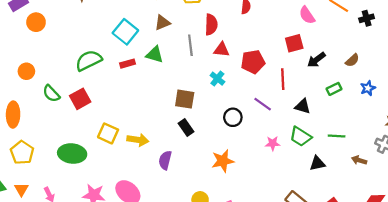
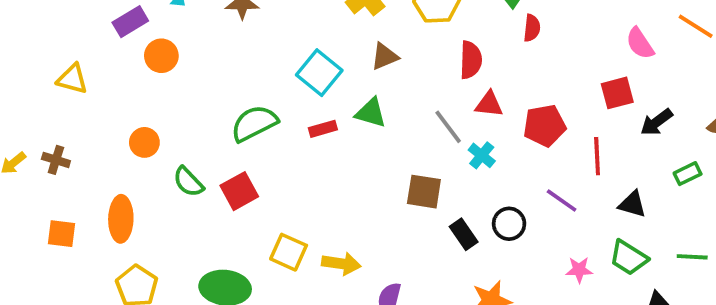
gray line: (190, 45) -> (448, 127), moved, turned -30
black rectangle: (186, 128) -> (464, 234), moved

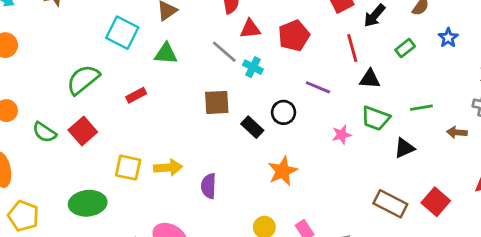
red rectangle: (323, 129) -> (136, 95), moved
red line: (597, 156) -> (352, 48), moved

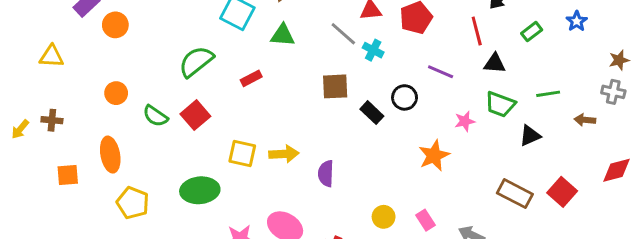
orange star: (283, 171) -> (434, 155), moved

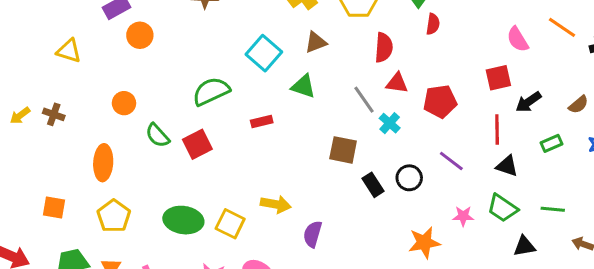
yellow square: (242, 153) -> (230, 224), moved
orange square: (68, 175) -> (54, 207), moved

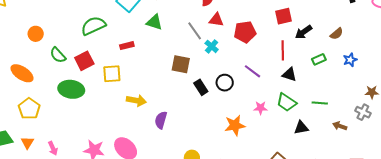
orange ellipse: (103, 163) -> (22, 73), turned -60
green ellipse: (183, 220) -> (71, 89), moved
yellow square: (230, 224) -> (112, 74), moved, turned -30

